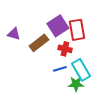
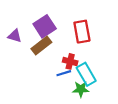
purple square: (58, 26) -> (45, 26), moved
red cross: (65, 49) -> (70, 61), moved

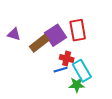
purple square: (45, 26) -> (55, 35), moved

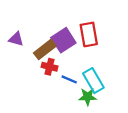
red cross: (67, 58) -> (50, 67), moved
blue line: (61, 70) -> (69, 79), turned 40

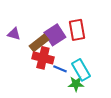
red cross: (50, 67) -> (43, 58), size x1.5

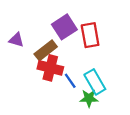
purple square: (55, 35) -> (64, 27), moved
blue line: (60, 69) -> (70, 81), turned 32

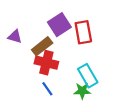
blue line: (70, 81) -> (47, 89), moved

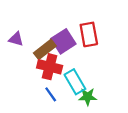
purple square: (59, 25) -> (63, 41), moved
cyan rectangle: (88, 76) -> (75, 82), moved

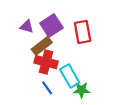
purple triangle: (16, 39) -> (27, 27), moved
purple square: (63, 41) -> (51, 25), moved

